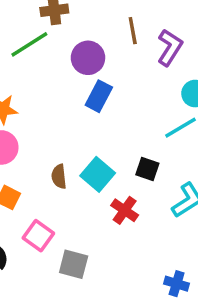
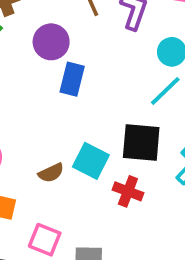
black square: (147, 169) -> (141, 143), size x1.6
brown semicircle: (59, 176) -> (51, 173), turned -95

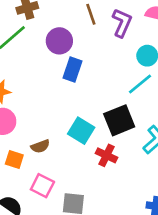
black square: (141, 143) -> (119, 120), turned -32
brown semicircle: (51, 173) -> (40, 146), moved

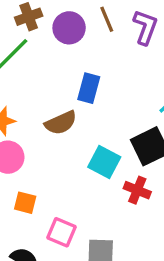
purple circle: (59, 41) -> (69, 28), moved
brown semicircle: (40, 146) -> (61, 123), moved, size x1.4

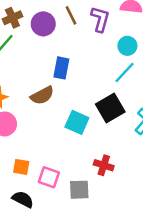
red cross: (137, 190) -> (104, 165), moved
orange square: (25, 203) -> (21, 167), moved

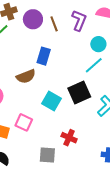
brown line: (71, 15) -> (54, 24), moved
pink square: (49, 177) -> (24, 122), moved

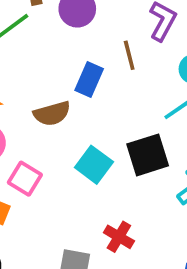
brown line: (54, 24) -> (129, 55), moved
pink square: (24, 122) -> (25, 179), moved

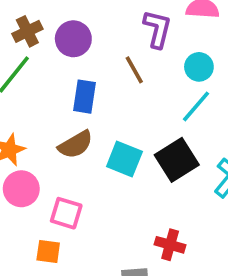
blue rectangle: (89, 80) -> (85, 97), moved
cyan square: (94, 165) -> (124, 159), moved

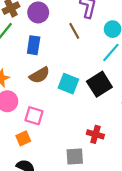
blue rectangle: (85, 97) -> (34, 45), moved
orange square: (48, 251) -> (23, 138), turned -32

